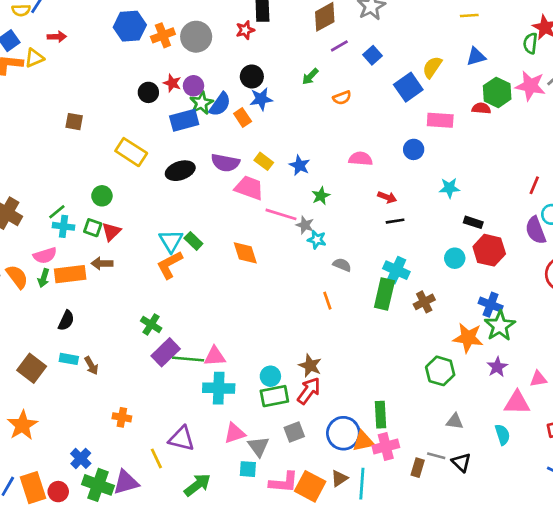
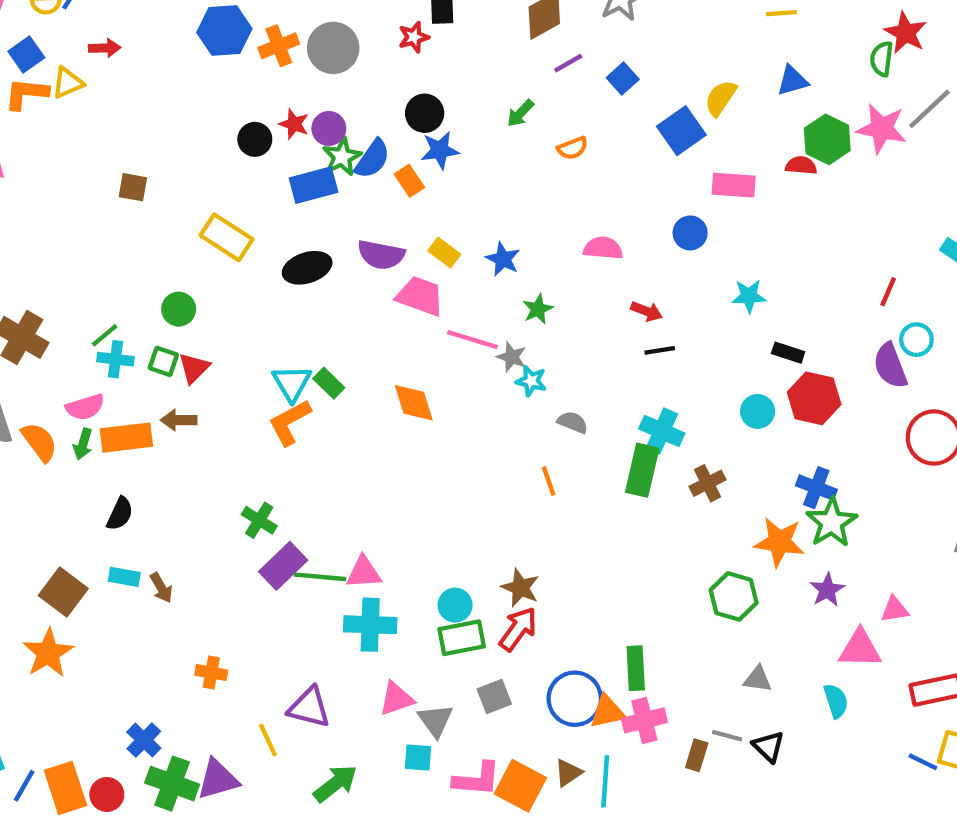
orange star: (22, 425) -> (48, 653), moved

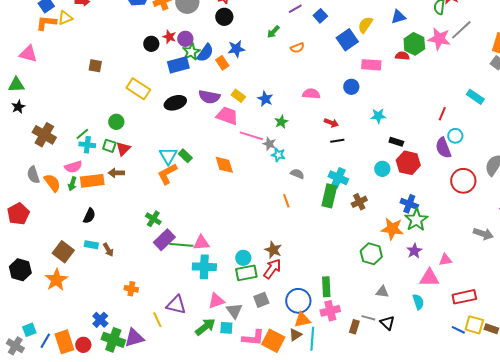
black circle: (425, 113) -> (224, 17), moved
orange triangle: (607, 712) -> (302, 320), moved
green arrow: (335, 784) -> (205, 327), moved

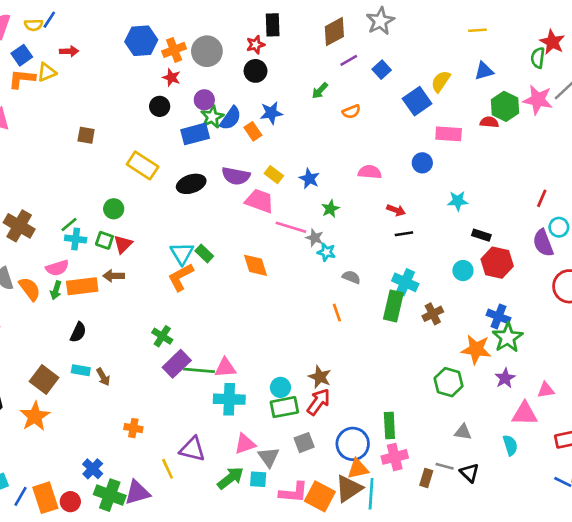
red star: (169, 37) -> (171, 77), moved
brown triangle: (295, 335) -> (349, 489), size x1.6

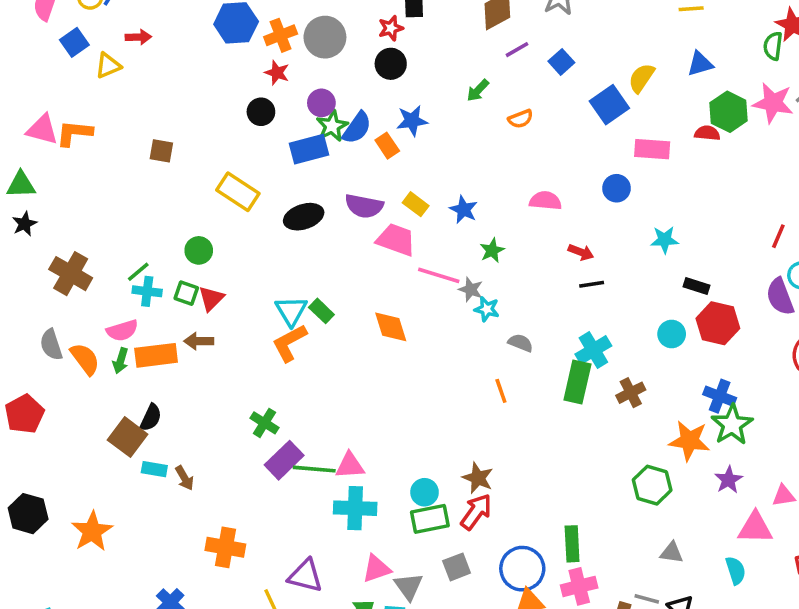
orange L-shape: (22, 79) -> (74, 133), moved
cyan cross: (405, 282) -> (593, 350), turned 35
brown square: (44, 380) -> (128, 437), moved
orange cross: (133, 428) -> (225, 547), size x1.5

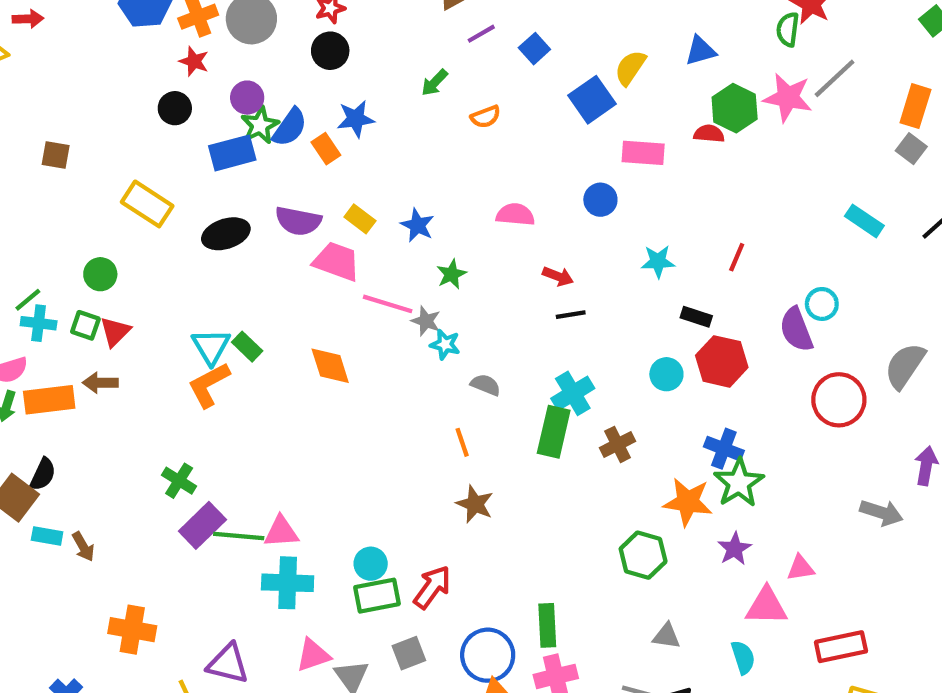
red line: (778, 236) -> (737, 257), moved
brown star: (478, 478) -> (475, 504), moved

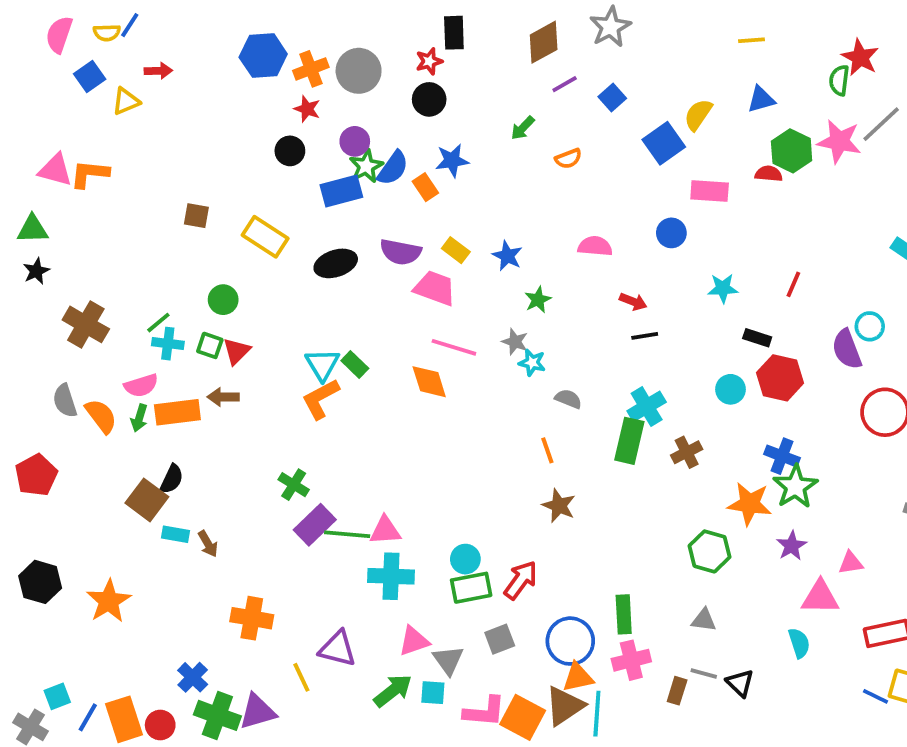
brown square: (56, 155) -> (196, 216), moved
pink line: (388, 304) -> (454, 347), moved
gray triangle: (666, 636) -> (704, 620), moved

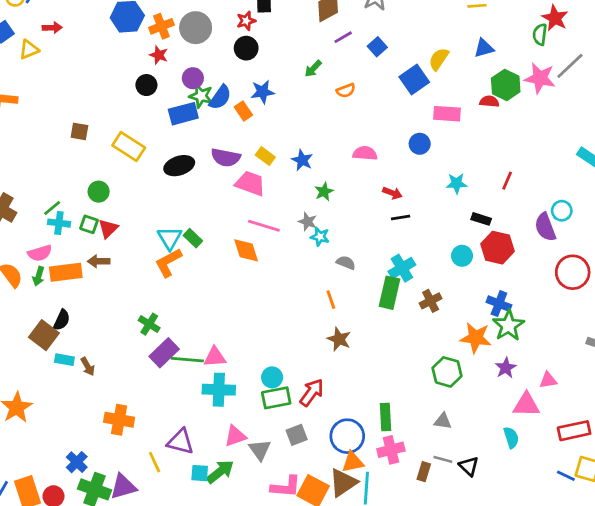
green star: (366, 166) -> (201, 96), turned -30
cyan square: (433, 693) -> (200, 473), moved

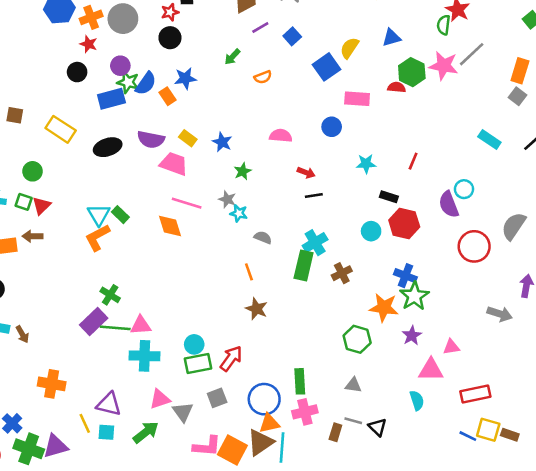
green cross: (149, 324) -> (110, 295), moved
cyan square: (200, 473) -> (106, 432), moved

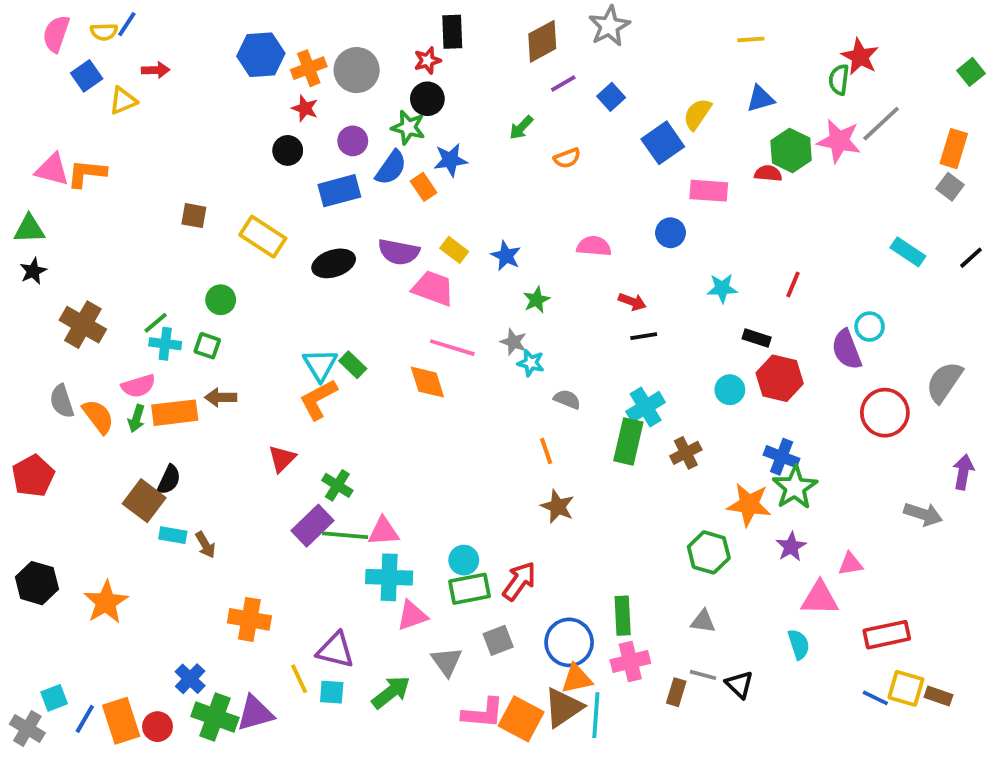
green star: (128, 82) -> (408, 127), moved
red triangle: (41, 206) -> (282, 459), moved
pink triangle: (160, 399) -> (412, 616), moved

